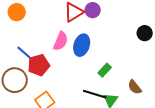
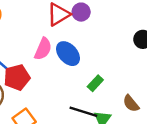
blue ellipse: (82, 45) -> (68, 54), turned -60

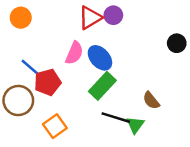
green rectangle: (95, 83) -> (102, 86), moved, size x1.6
brown semicircle: (131, 103) -> (151, 101), moved

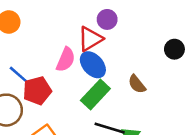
red triangle: (90, 18) -> (90, 39), moved
brown semicircle: (151, 101) -> (137, 84), moved

